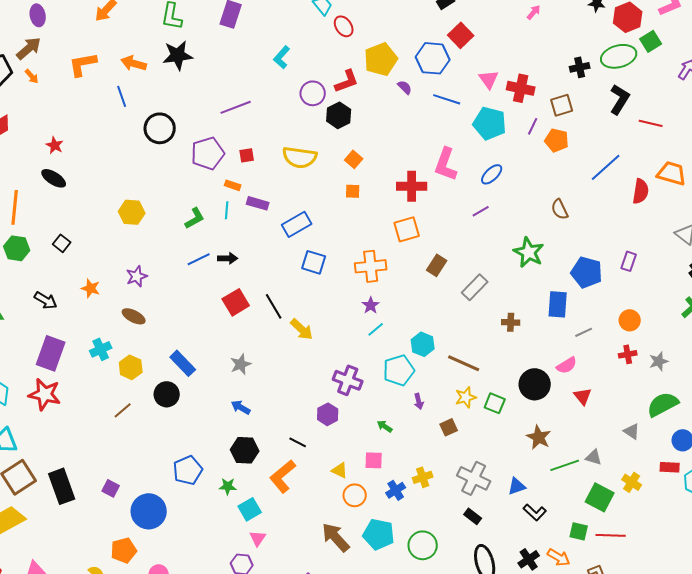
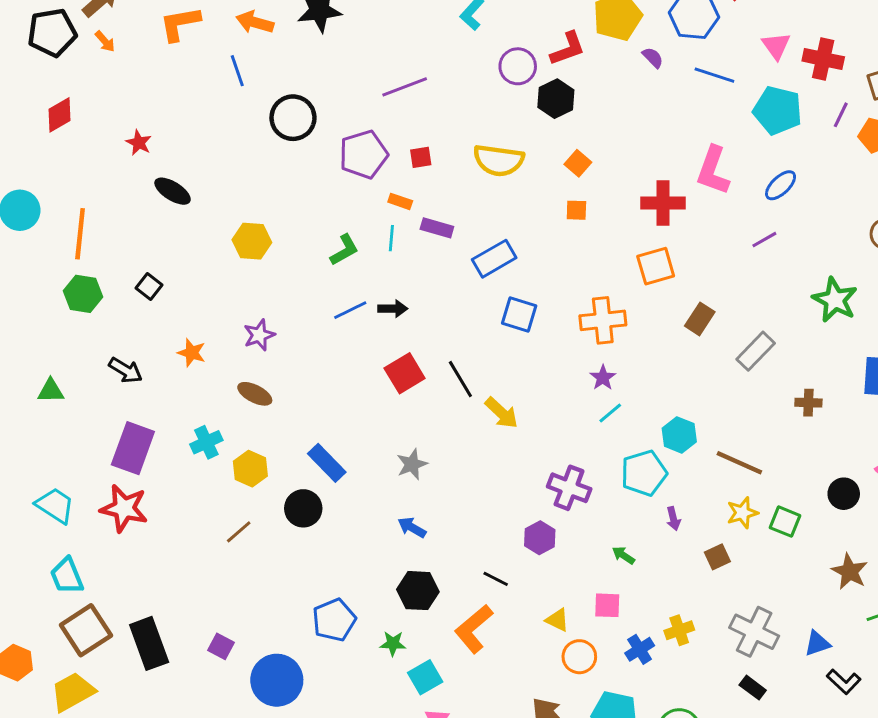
black ellipse: (54, 178) -> (173, 191), moved
black circle: (535, 384) -> (844, 494), size x0.7

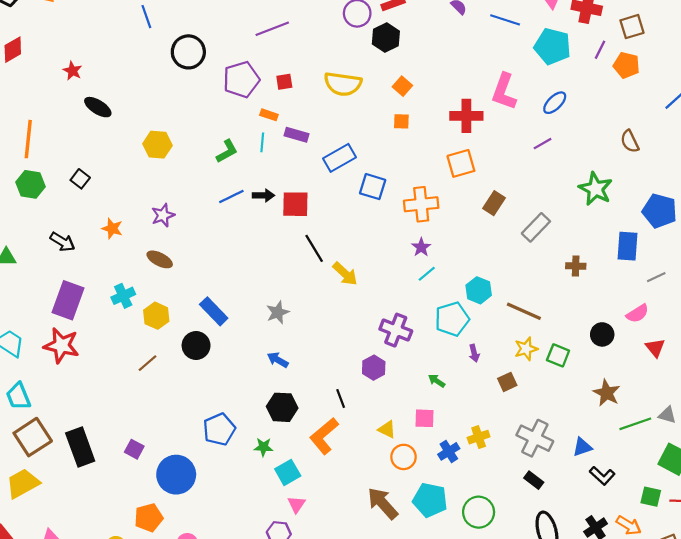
blue square: (519, 315) -> (373, 187), moved
red square: (405, 373) -> (295, 204), moved, turned 32
black line: (496, 579) -> (341, 398), turned 42

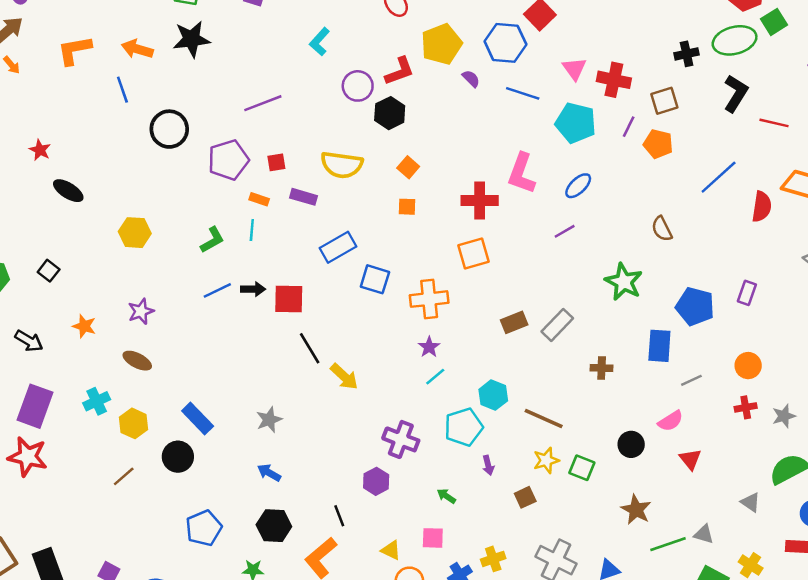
purple rectangle: (296, 135) -> (304, 197), moved
brown rectangle: (494, 203) -> (514, 322), moved, turned 35
blue pentagon: (219, 429) -> (204, 528), moved

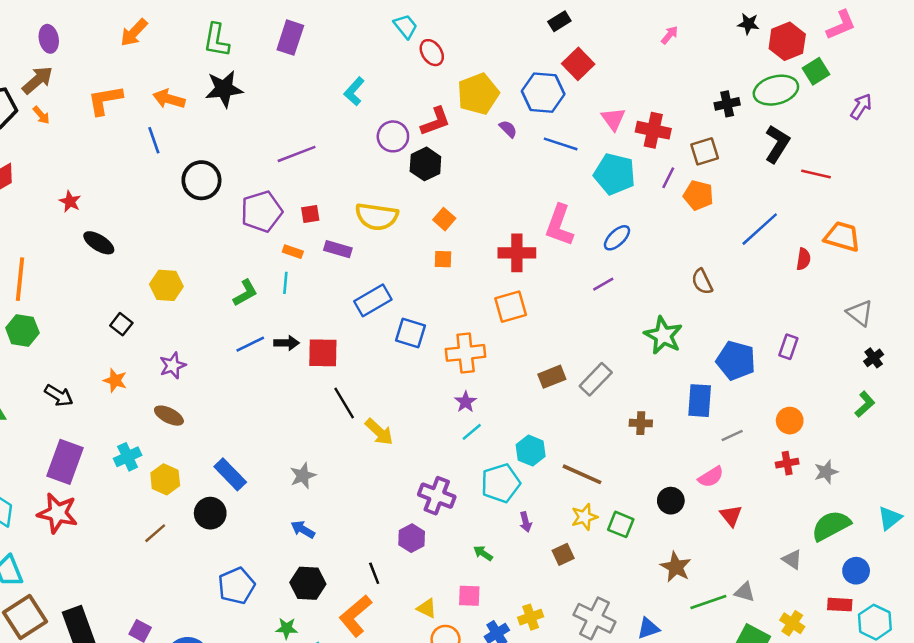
red semicircle: (762, 207) -> (803, 259), size x0.7
black square: (49, 271) -> (121, 324), moved

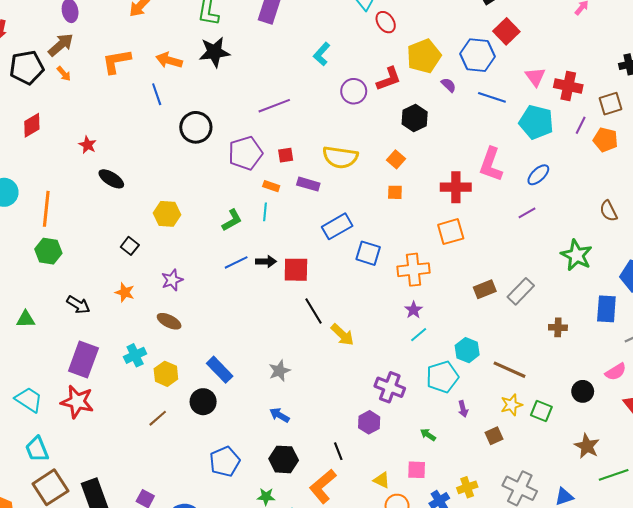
black hexagon: (425, 164) -> (415, 118), moved

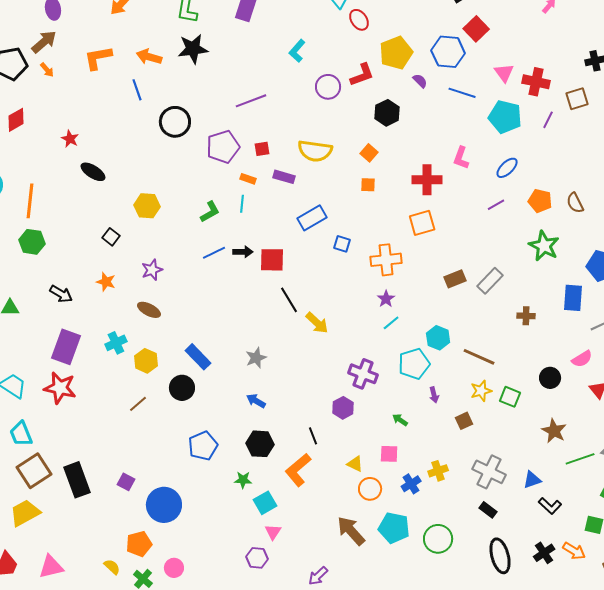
orange pentagon: (605, 140) -> (540, 201), moved
pink L-shape: (491, 164) -> (461, 158), size x0.7
blue square: (368, 253) -> (342, 244), size x0.7

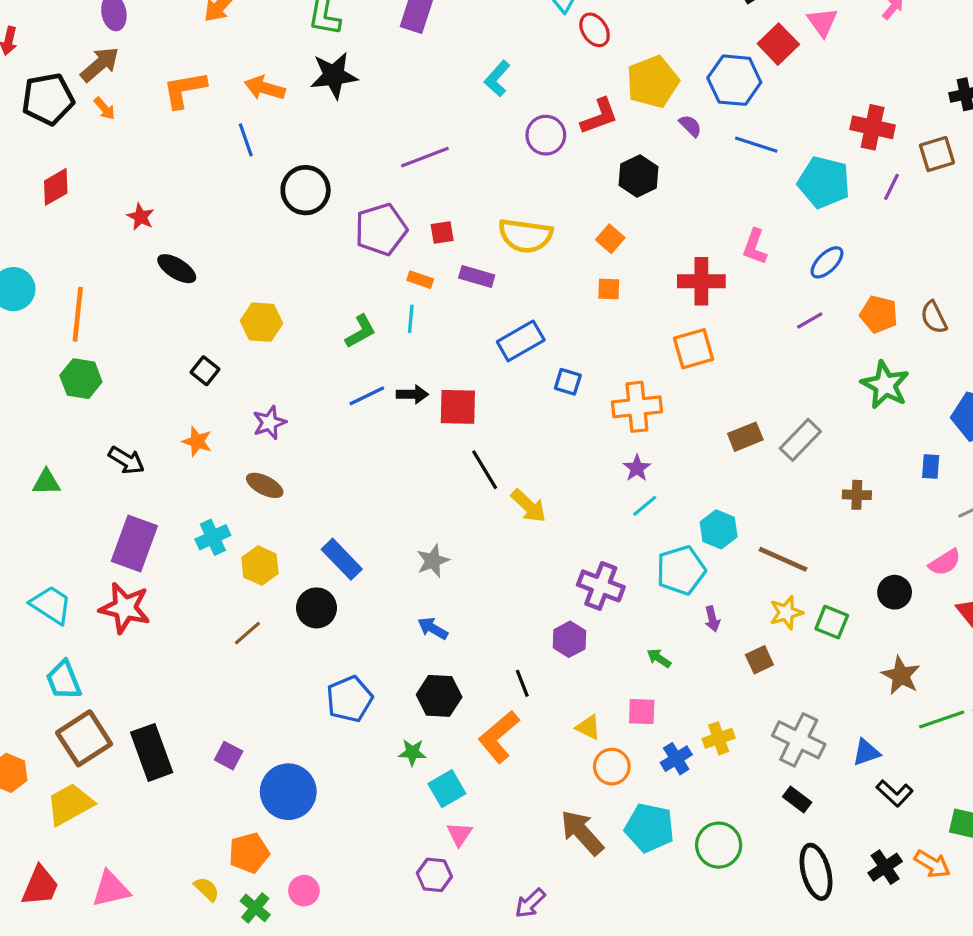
pink triangle: (504, 73) -> (822, 22), moved
blue rectangle: (573, 298) -> (931, 467), size x0.6

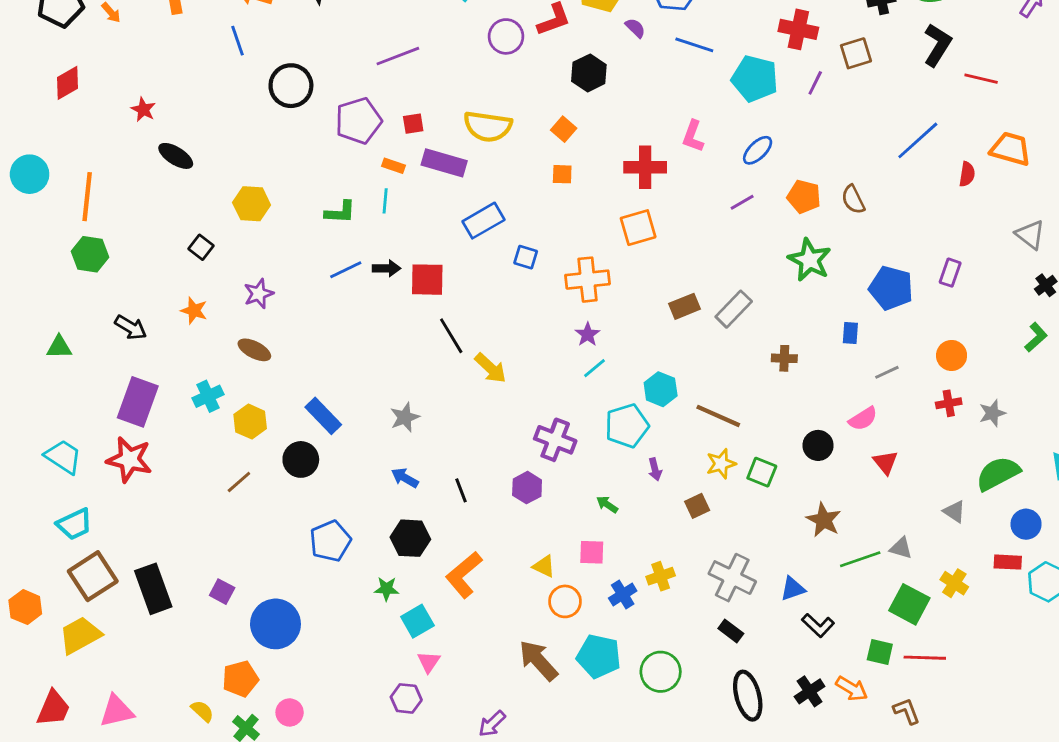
purple rectangle: (477, 277) -> (444, 163), size x1.4
green L-shape: (360, 331) -> (340, 212), turned 32
cyan trapezoid: (64, 680) -> (74, 524), turned -93
black line: (522, 683) -> (461, 490), moved

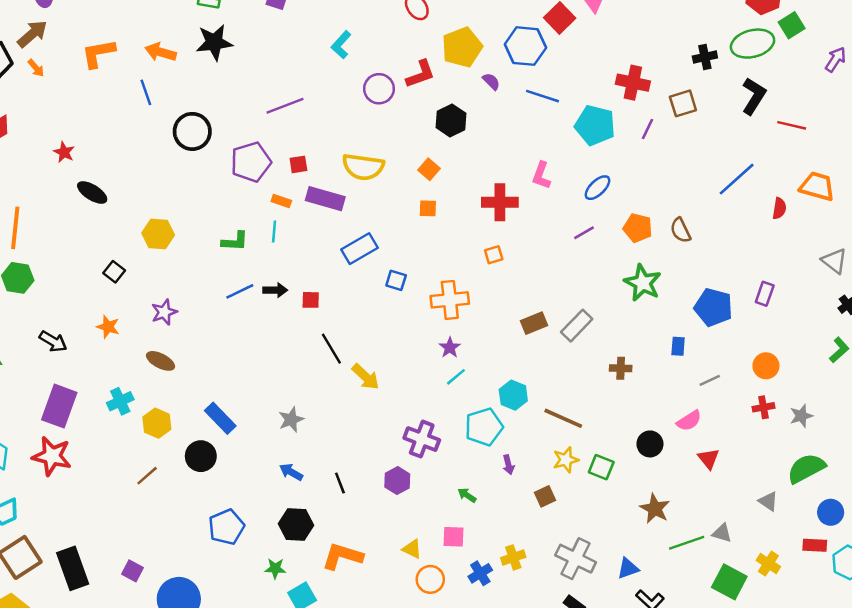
orange square: (638, 228) -> (494, 255), size x0.6
red square: (427, 280) -> (311, 300), size x0.6
orange L-shape: (464, 575) -> (342, 556), turned 57

